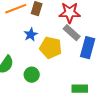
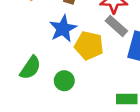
blue star: (31, 35) -> (63, 29), size x1.5

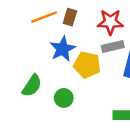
gray rectangle: (116, 26) -> (113, 46), turned -55

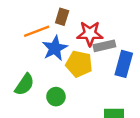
orange line: (44, 17) -> (37, 31), moved
red star: (110, 22) -> (90, 34), moved

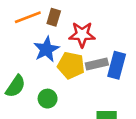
orange line: (37, 31) -> (28, 17), moved
gray rectangle: (104, 46) -> (97, 64), moved

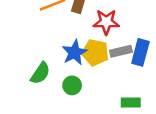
blue star: (46, 49) -> (74, 52), moved

